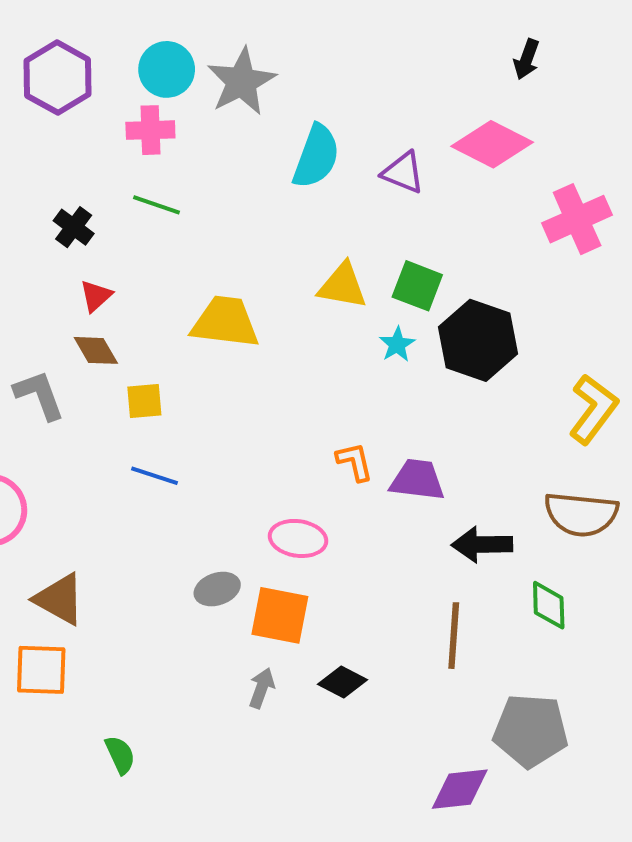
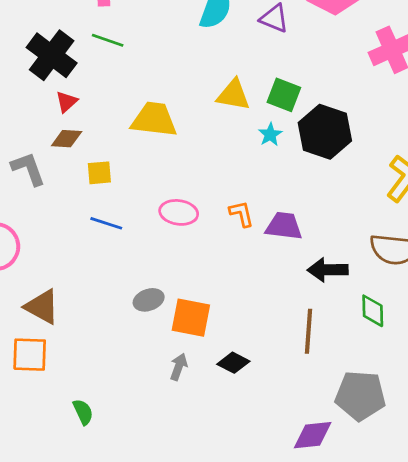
black cross: (74, 227) -> (52, 55), size x1.8
brown diamond: (96, 350) -> (67, 139), turned -56
pink ellipse: (298, 538) -> (179, 212), moved

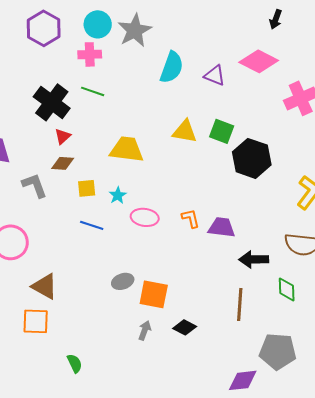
cyan star: (270, 135) -> (118, 195), moved

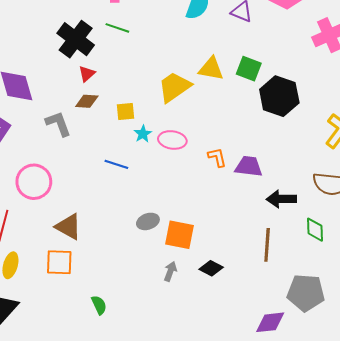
yellow trapezoid: (127, 149) -> (174, 87), moved, turned -42
yellow square: (87, 188) -> (126, 111), moved
pink ellipse: (145, 217) -> (172, 140), moved

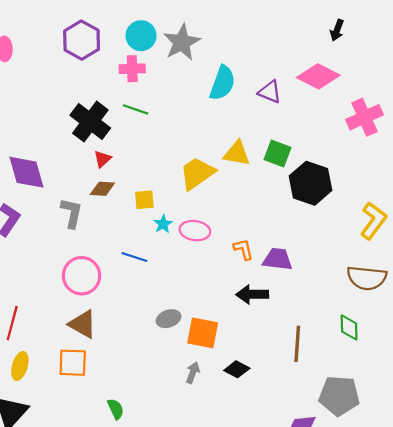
gray L-shape: (58, 124) -> (72, 213), turned 32
pink circle: (34, 182) -> (82, 276), moved
black arrow: (281, 199) -> (252, 294), moved

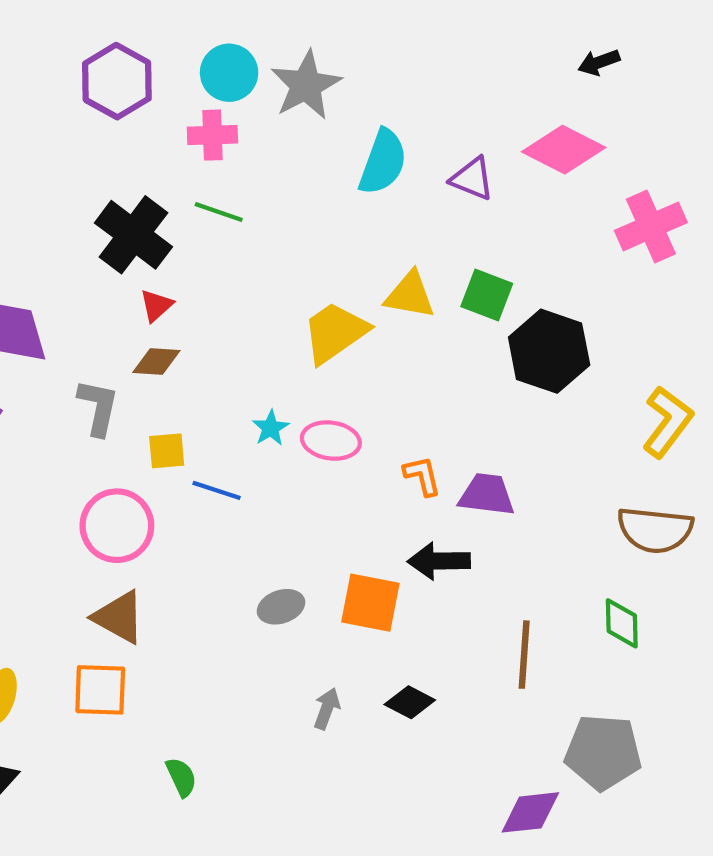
black arrow: (337, 30) -> (599, 62), turned 50
yellow square: (144, 200) -> (167, 451), moved
orange square: (203, 333) -> (370, 603), moved

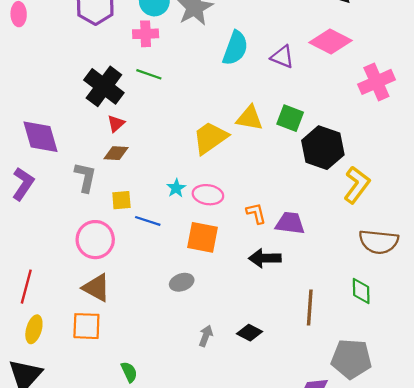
yellow L-shape: (667, 422) -> (357, 185), moved
orange square: (370, 603) -> (202, 237), moved

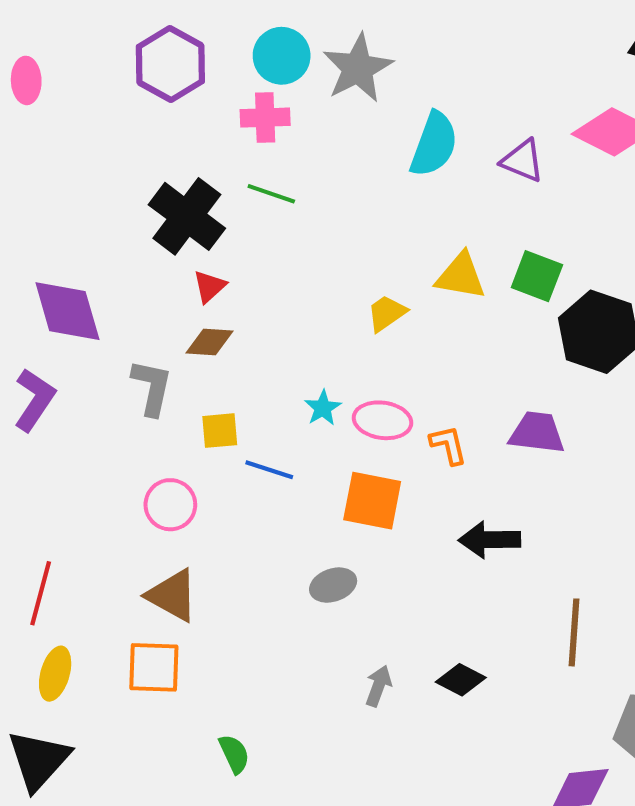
yellow trapezoid: (210, 138) -> (387, 313), size x0.6
orange L-shape: (256, 213) -> (448, 445), moved
purple trapezoid: (290, 223) -> (537, 433), moved
pink circle: (95, 240) -> (170, 505), size x0.7

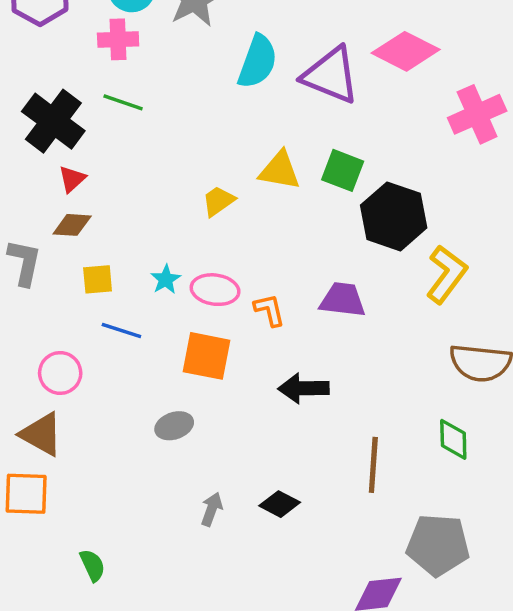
purple triangle: (523, 161) -> (331, 75), size x1.6
yellow square: (220, 431) -> (98, 279), moved
pink circle: (170, 505) -> (60, 373), moved

